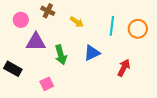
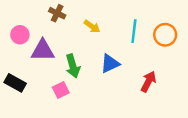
pink circle: (21, 20) -> (20, 35), moved
pink square: (47, 84) -> (61, 90), moved

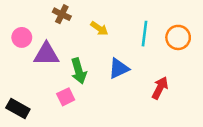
black rectangle: (15, 83) -> (18, 108), moved

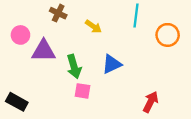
cyan line: (145, 34) -> (136, 16), moved
red arrow: (160, 88) -> (151, 102), moved
pink square: (66, 97) -> (82, 91), moved, turned 35

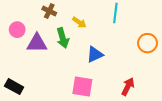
orange circle: (168, 35) -> (148, 43), moved
green arrow: (74, 67) -> (63, 38), moved
pink square: (82, 91) -> (82, 87), moved, size x1.5

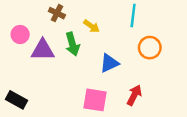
orange circle: (148, 43) -> (150, 48), moved
red arrow: (128, 87) -> (134, 95), moved

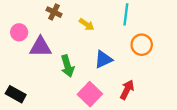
green arrow: (72, 44) -> (67, 66), moved
pink square: (95, 100) -> (90, 94), turned 35

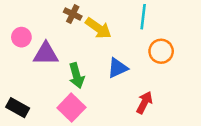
brown cross: (54, 12) -> (73, 14), moved
yellow arrow: (87, 24) -> (98, 28), size x1.5
pink square: (90, 94) -> (71, 108), moved

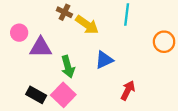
orange circle: (161, 51) -> (164, 42), moved
black rectangle: (18, 108) -> (36, 95), moved

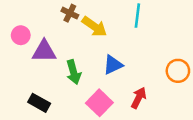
orange circle: (164, 42) -> (178, 71), moved
pink square: (63, 95) -> (99, 103), moved

